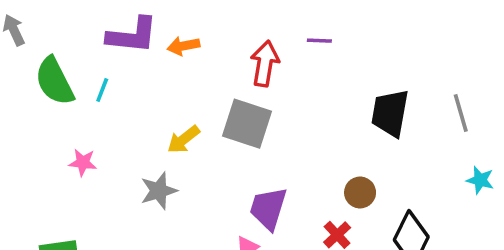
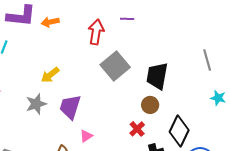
black trapezoid: (390, 113) -> (157, 76), moved
gray square: (247, 124) -> (115, 66), moved, turned 32
purple trapezoid: (268, 208) -> (70, 107), moved

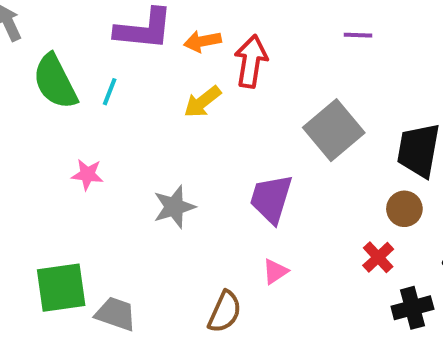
red arrow: (96, 32) -> (251, 61), moved
yellow arrow: (50, 75) -> (202, 102), moved
purple trapezoid: (70, 107) -> (271, 199), moved

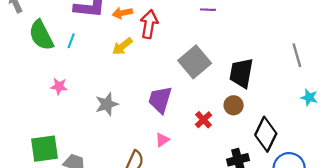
red cross: (378, 257) -> (204, 120), moved

